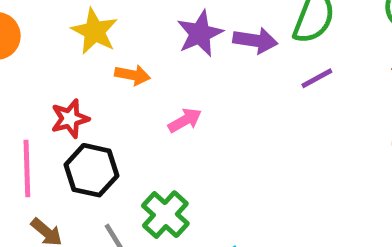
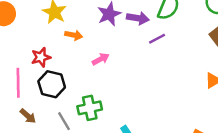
purple line: (317, 78) -> (157, 39), moved
green cross: (165, 215) -> (90, 108), turned 35

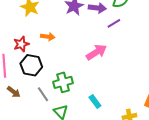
orange arrow: (74, 35) -> (48, 37), moved
pink arrow: (101, 59) -> (96, 52), moved, size x1.5

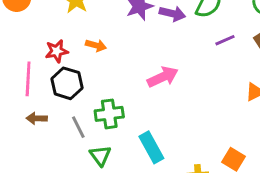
purple line: (114, 23) -> (225, 40), moved
brown arrow: (14, 92) -> (37, 118), turned 136
cyan rectangle: (95, 102) -> (151, 147), size x1.5

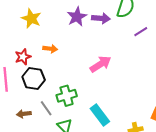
brown arrow: (37, 118) -> (24, 114), moved

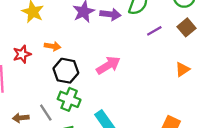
black hexagon: (34, 78) -> (66, 71), moved
green cross: (67, 96) -> (69, 99), turned 36

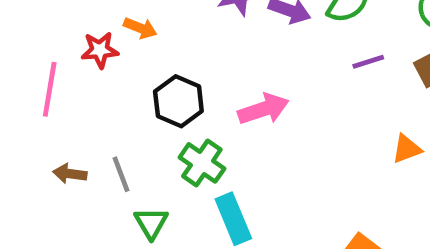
orange arrow: (53, 46) -> (140, 28), moved
green cross: (69, 99) -> (202, 163), moved

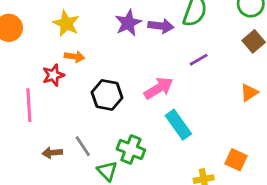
purple line: (368, 62) -> (199, 60), moved
green cross: (202, 163) -> (131, 149), moved
cyan rectangle: (233, 219) -> (178, 125), moved

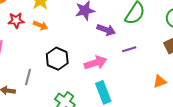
purple arrow: (161, 26) -> (106, 30), moved
red star: (53, 75) -> (16, 20), moved
gray line: (83, 146) -> (28, 77), moved, turned 35

